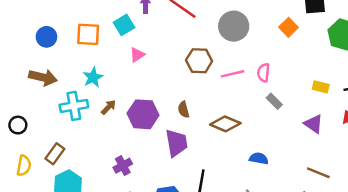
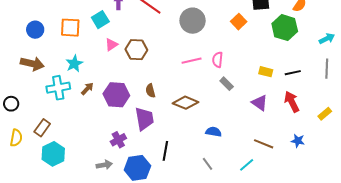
brown hexagon: (199, 61) -> (136, 50), moved
purple cross: (123, 166) -> (118, 140), moved

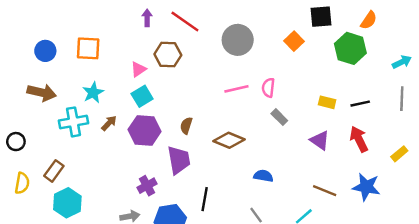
cyan square: (100, 20) -> (142, 96), moved
brown hexagon: (136, 50) -> (168, 55), moved
brown semicircle: (150, 91) -> (186, 126), turned 32
blue star: (298, 141) -> (366, 187), size x1.6

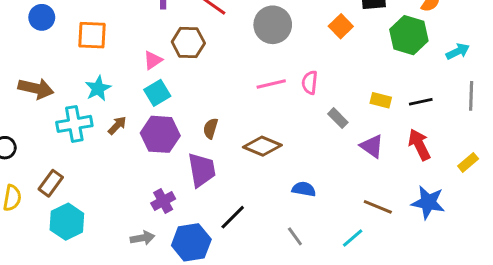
blue circle: (45, 51) -> (42, 17), moved
cyan arrow: (402, 62) -> (458, 51), moved
gray rectangle: (279, 117) -> (338, 118), moved
black line: (205, 199) -> (233, 217), turned 35

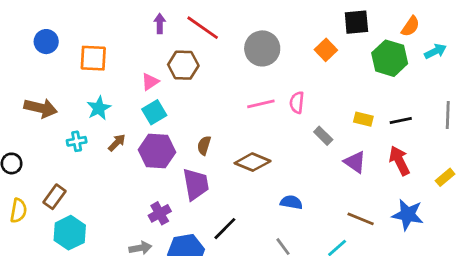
cyan arrow: (458, 51) -> (435, 51), moved
cyan cross: (74, 124) -> (77, 141), size x0.6

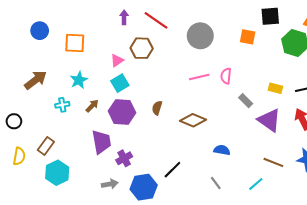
orange square: (326, 50) -> (248, 37), turned -35
brown arrow: (41, 108) -> (36, 80), turned -50
purple triangle: (355, 162) -> (269, 120), size x1.4
purple trapezoid: (196, 184) -> (101, 142), moved

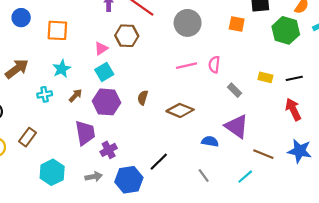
purple triangle: (269, 120) -> (237, 126), moved
cyan hexagon: (57, 173) -> (52, 172), moved

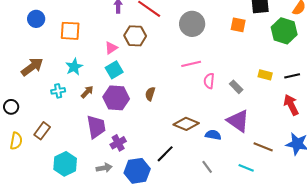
pink semicircle: (214, 65) -> (209, 81), moved
brown diamond: (180, 110) -> (186, 124), moved
cyan line: (245, 177) -> (246, 168), turned 63

